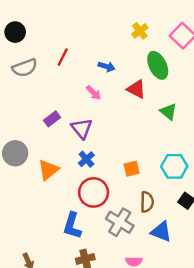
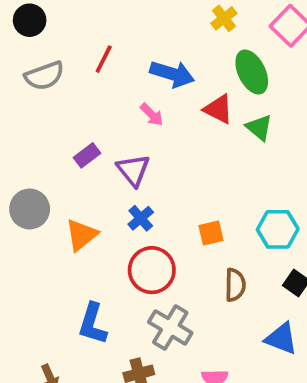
blue arrow: (107, 67) -> (172, 74), size x1.6
green triangle: (168, 112) -> (259, 128), moved
gray cross: (120, 222) -> (170, 327), moved
blue L-shape: (72, 226) -> (93, 324), moved
blue triangle: (161, 232) -> (281, 339), moved

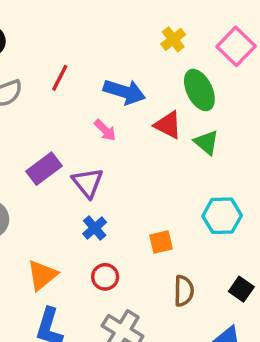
purple rectangle: (87, 155) -> (44, 169), size x1.4
cyan hexagon: (278, 229) -> (222, 216), moved
orange triangle: (81, 235) -> (42, 275), moved
red circle: (152, 270) -> (105, 277), size x0.6

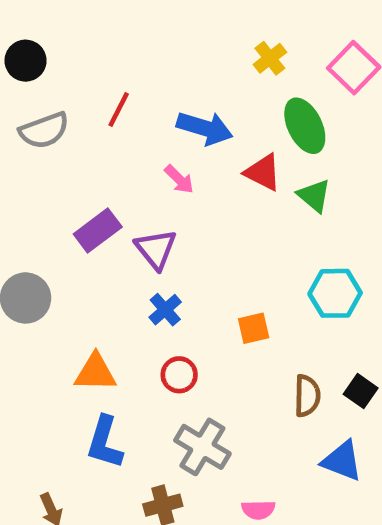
orange triangle: (42, 275) -> (95, 372), turned 40
brown semicircle: (184, 291) -> (307, 396), moved

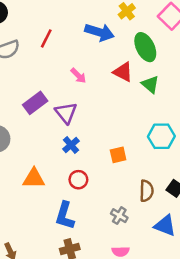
blue arrow: (205, 128) -> (99, 32), moved
blue L-shape: (105, 442) -> (65, 216), moved
gray cross: (202, 447) -> (119, 216), moved, size x0.6

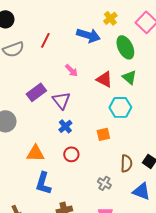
red triangle: (123, 72) -> (104, 79), moved
cyan hexagon: (161, 136) -> (120, 107), moved
blue L-shape: (65, 216) -> (43, 183), moved

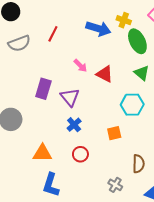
yellow cross: (110, 18) -> (124, 20), moved, turned -32
red triangle: (104, 79) -> (105, 74), moved
purple rectangle: (36, 92) -> (43, 89), turned -36

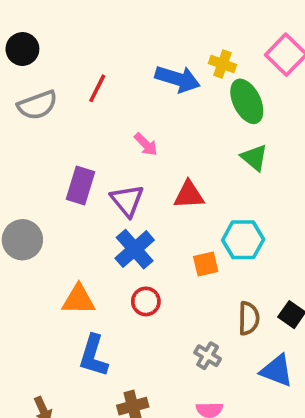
red triangle: (105, 74) -> (189, 195), moved, turned -30
cyan hexagon: (132, 105) -> (243, 240), moved
blue cross: (74, 125) -> (135, 249), size x1.5

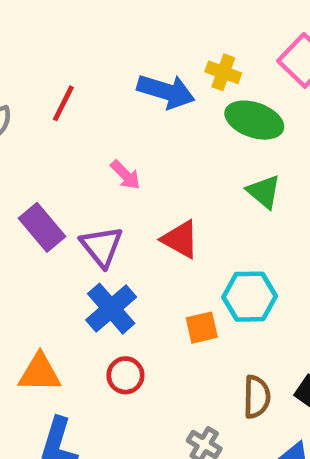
green ellipse: (247, 101) -> (254, 120), turned -45
purple rectangle: (80, 186) -> (42, 227), turned -57
red triangle: (189, 195) -> (180, 239), turned 32

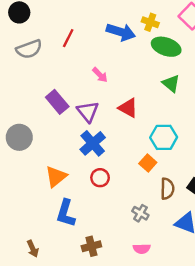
orange square: (202, 328) -> (148, 163), moved, turned -35
orange triangle: (40, 373) -> (56, 176), turned -40

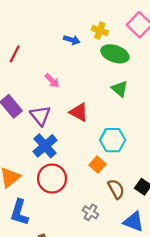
blue arrow: (121, 32) -> (72, 40), size x0.6
red line: (68, 38) -> (15, 54), moved
red circle: (100, 178) -> (52, 179), size x1.6
brown semicircle: (167, 189) -> (116, 189), turned -30

